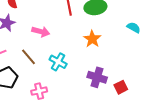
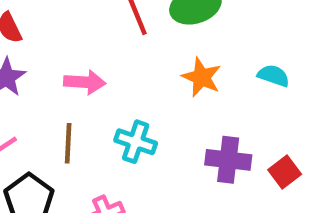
cyan semicircle: (134, 28) -> (273, 76), moved
brown line: (28, 57) -> (68, 143), turned 54

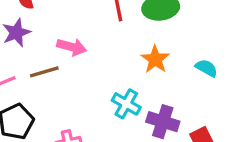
cyan cross: (136, 142) -> (126, 104), moved
brown line: (68, 143) -> (44, 72), moved, turned 60

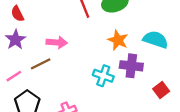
cyan semicircle: (206, 68) -> (156, 40), size x1.5
purple cross: (163, 122) -> (131, 66), moved

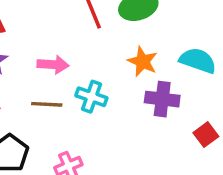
brown line: (41, 64) -> (47, 104), moved, turned 30
cyan cross: (103, 76) -> (91, 97), moved

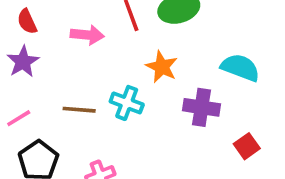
orange star: (143, 61) -> (162, 67), moved
pink arrow: (53, 65) -> (87, 35), moved

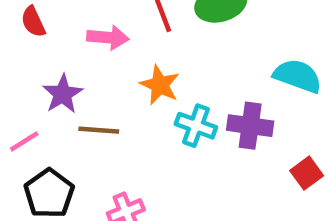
purple star: (23, 62) -> (63, 94), moved
orange star: (162, 67) -> (160, 85), moved
cyan cross: (127, 103) -> (196, 126), moved

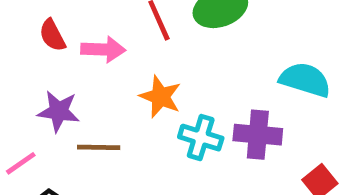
red semicircle: (33, 22) -> (52, 35), moved
purple star: (63, 94) -> (59, 111), turned -30

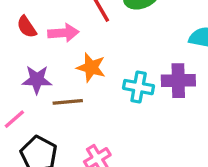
orange star: (160, 97) -> (91, 67), moved

